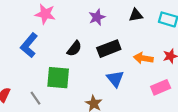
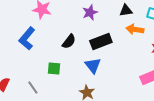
orange arrow: (143, 58) -> (135, 29), moved
green square: (58, 78) -> (54, 68), size x0.6
blue triangle: (115, 79) -> (93, 65), moved

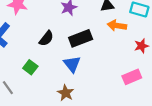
green square: (54, 68) -> (30, 67), turned 32

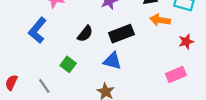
blue triangle: (72, 64) -> (112, 61), turned -36

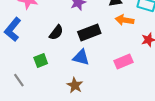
green square: (68, 64) -> (41, 60), turned 32
pink rectangle: (176, 75) -> (124, 61), moved

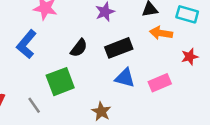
blue triangle: (81, 57) -> (125, 78), moved
green square: (41, 60) -> (60, 82), size x1.6

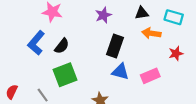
black semicircle: (79, 48) -> (62, 46), moved
black rectangle: (119, 48) -> (115, 46), turned -50

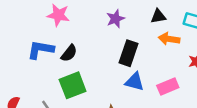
blue L-shape: (36, 43) -> (40, 50), turned 60

